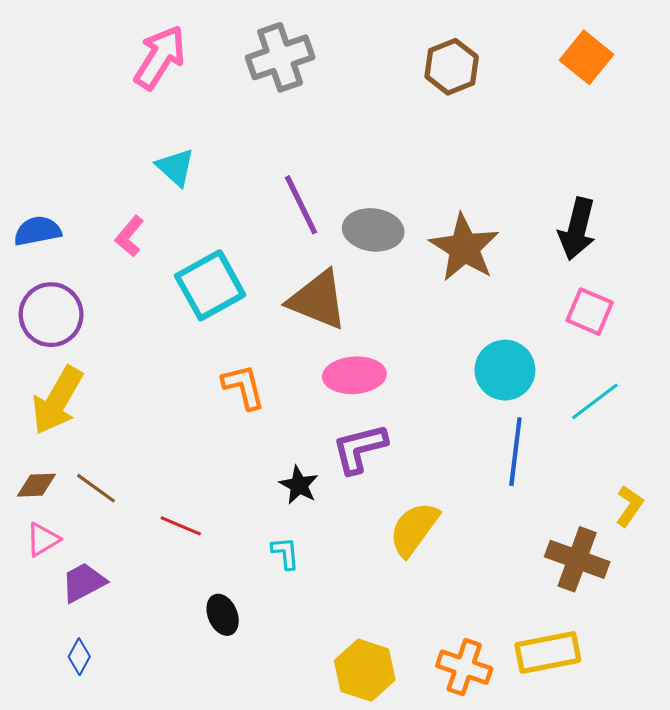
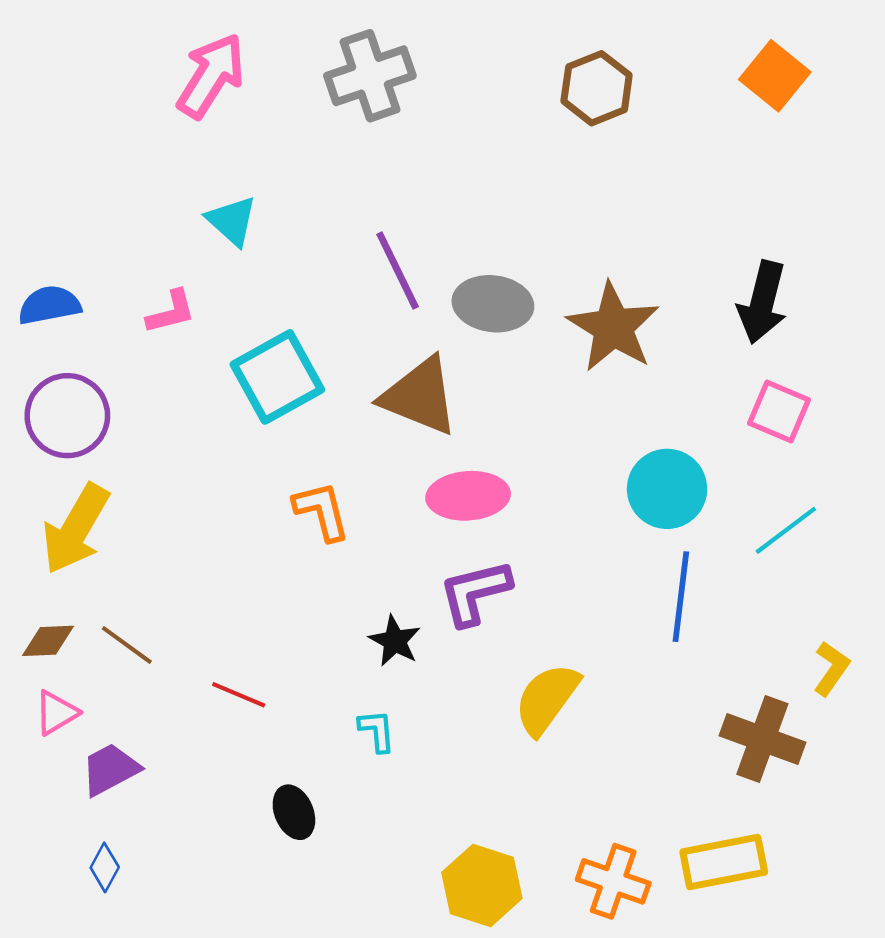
pink L-shape: (129, 236) -> (171, 312), turned -144

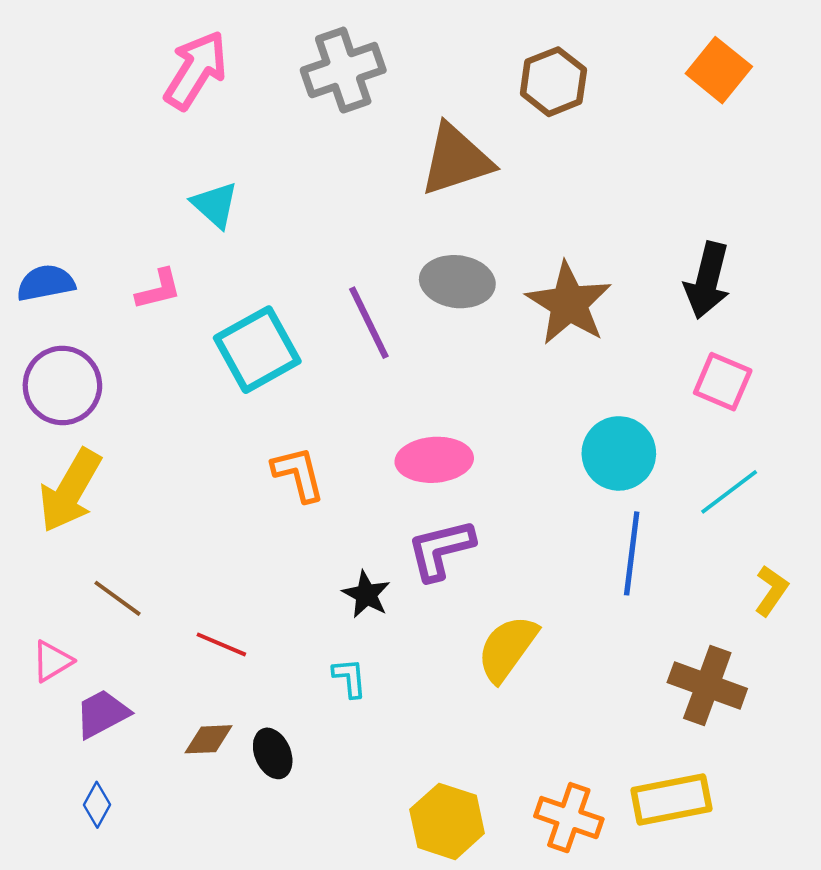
purple line: (398, 271) -> (369, 323), moved
brown triangle: (420, 396) -> (456, 160), moved, turned -40
brown diamond: (48, 641) -> (209, 739), moved
yellow L-shape: (831, 669) -> (771, 591), moved

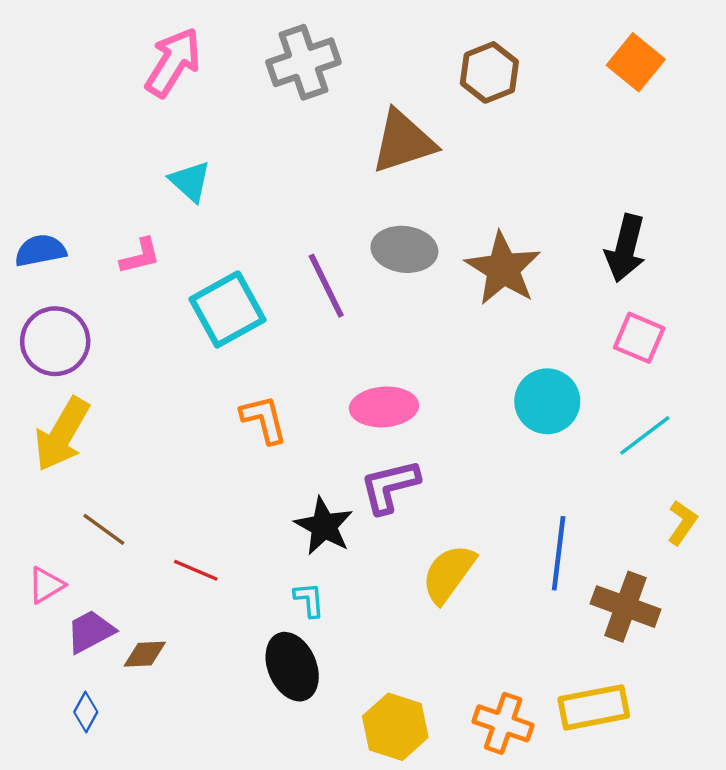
blue line: (632, 553) -> (559, 553), moved
black star: (366, 594) -> (324, 526), size x1.4
brown diamond: (209, 739) -> (145, 654), moved
black ellipse: (273, 753) -> (292, 667), moved, size x1.5

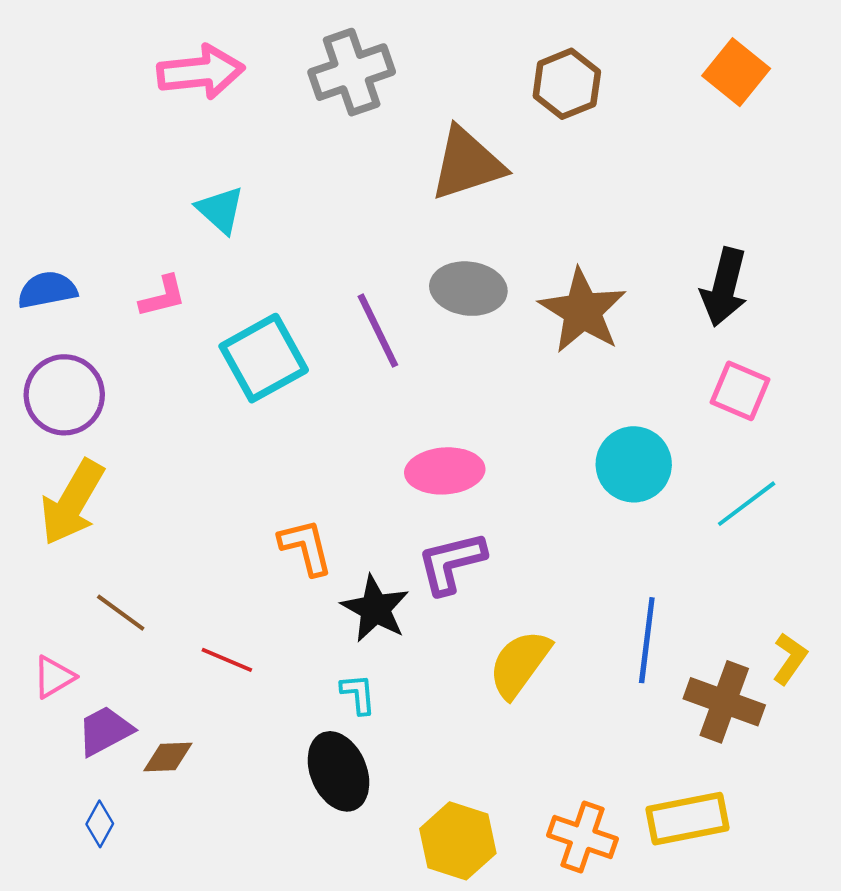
pink arrow: (173, 62) -> (201, 72), turned 52
orange L-shape: (264, 419) -> (306, 547), moved
yellow L-shape: (682, 523) -> (790, 659), moved

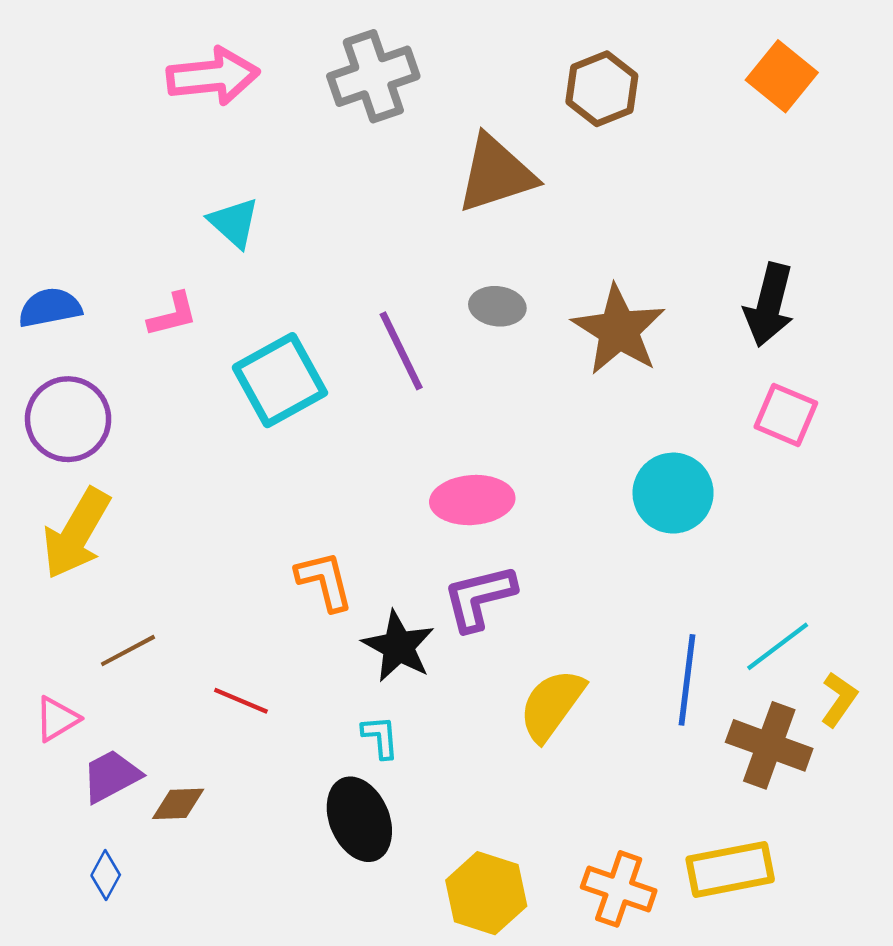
gray ellipse: (468, 289) -> (497, 306), size x0.7
cyan line: (747, 504) -> (778, 646), moved
brown line: (121, 613) -> (128, 651), turned -64

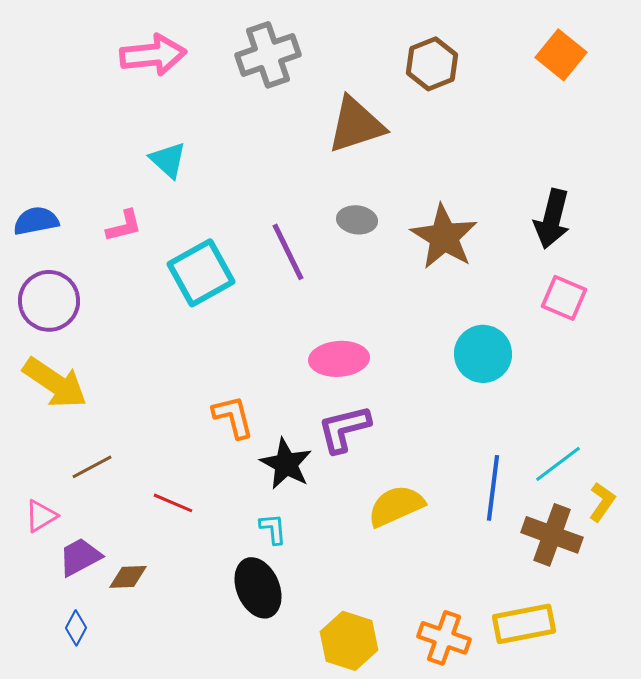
yellow arrow: (76, 533) -> (55, 383), turned -86
yellow semicircle: (552, 705) -> (396, 506), turned 30

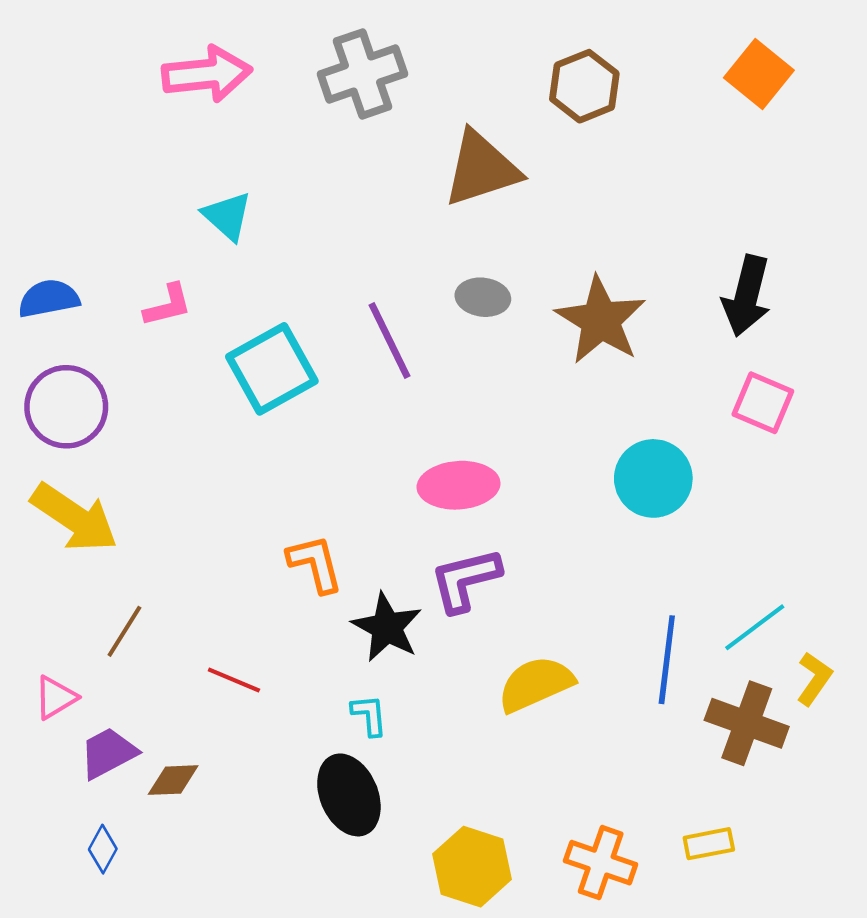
brown line: (92, 467) -> (124, 631), turned -30
yellow rectangle: (524, 624) -> (709, 844), size x0.6

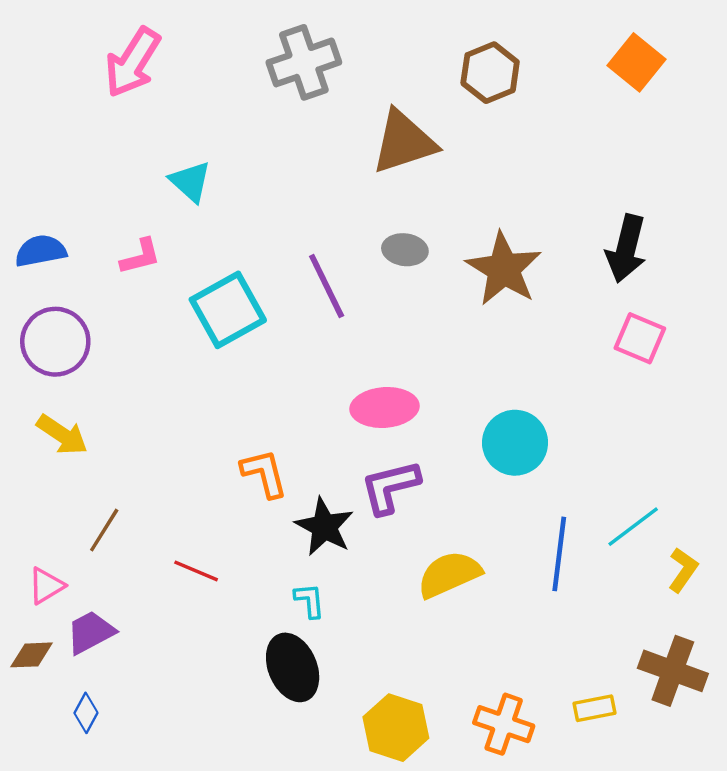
pink arrow: (207, 74) -> (133, 62), moved, turned 128
cyan circle: (653, 478) -> (515, 443), moved
yellow arrow: (74, 518) -> (62, 435), size x0.7
brown cross: (747, 723) -> (673, 671), moved
brown diamond: (173, 780) -> (31, 655), moved

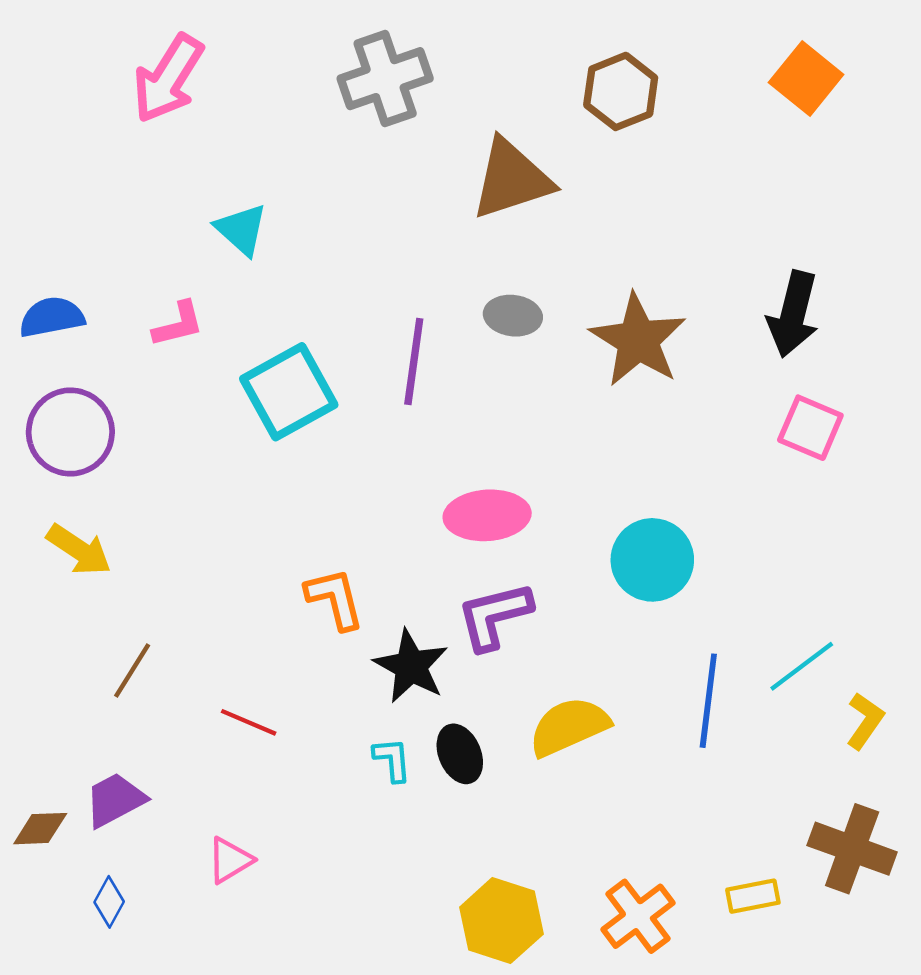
purple line: (327, 286) -> (414, 362), turned 34
pink triangle: (46, 586) -> (230, 860), moved
black ellipse: (293, 667) -> (460, 754), moved, size x0.7
orange cross: (504, 724) -> (638, 916), turned 34

